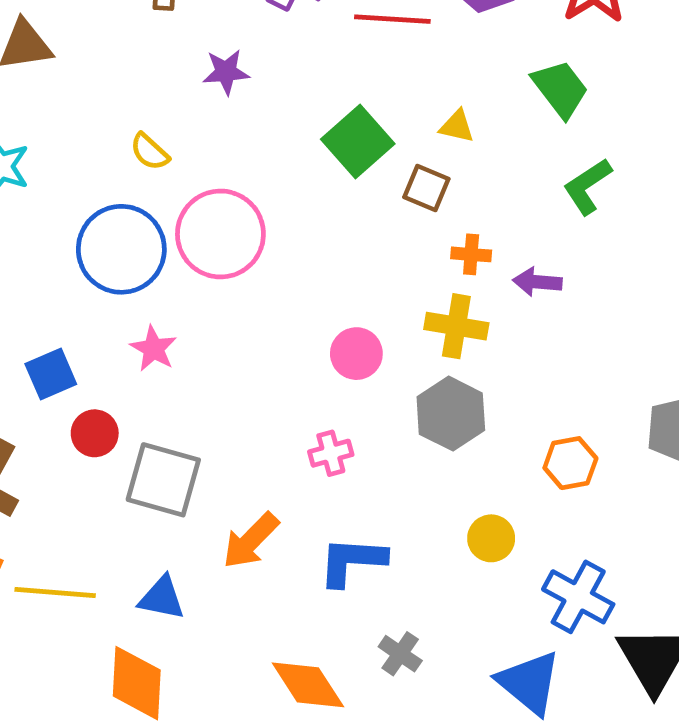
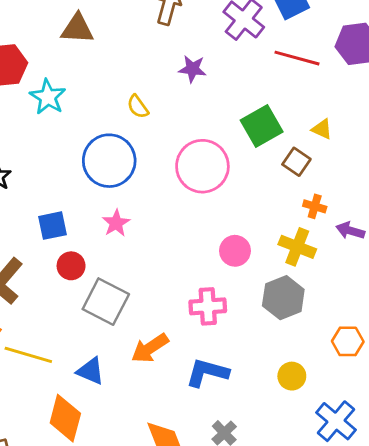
pink circle: (220, 234) -> (202, 166), moved
pink cross: (331, 453) -> (208, 306), size x1.4

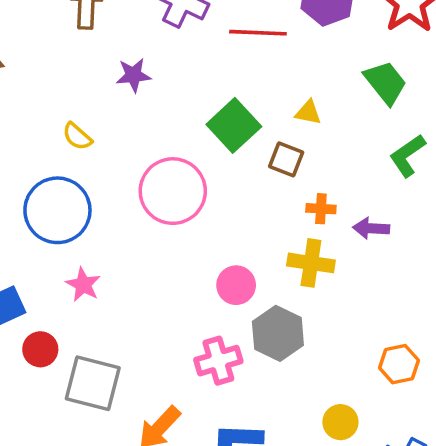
gray hexagon: (283, 298) -> (278, 333), moved

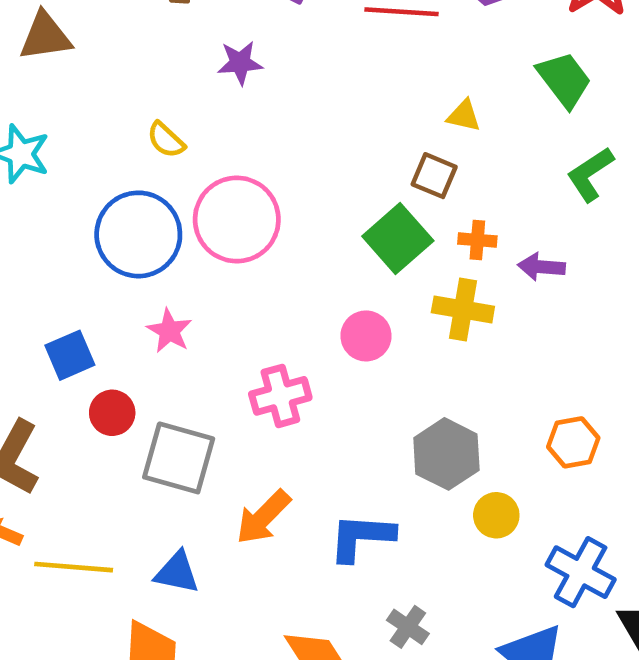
green square: (234, 125) -> (398, 239), moved
pink circle: (173, 191) -> (237, 220), moved
gray hexagon: (278, 333) -> (446, 454), moved
pink cross: (218, 361) -> (280, 396), moved

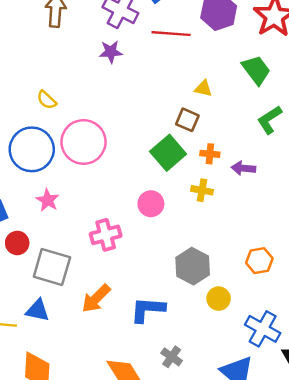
purple star: (240, 63) -> (111, 52), moved
yellow cross: (463, 310) -> (202, 190), size x0.7
blue triangle: (177, 572) -> (37, 310), moved

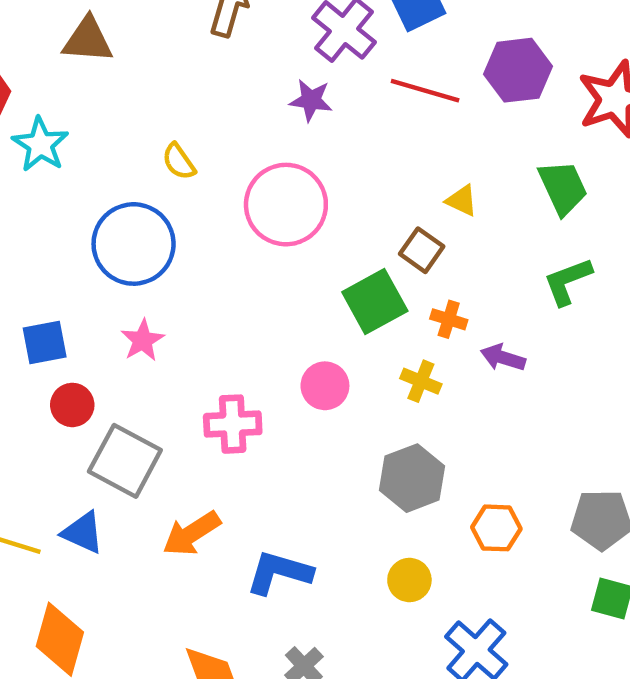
pink circle: (84, 142) -> (286, 205), moved
gray hexagon: (193, 266) -> (412, 478), moved

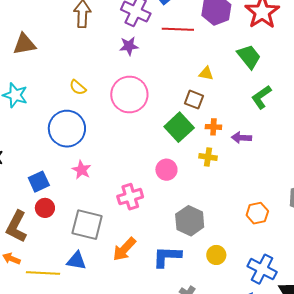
red circle: (72, 405) -> (45, 208), moved
gray hexagon: (412, 478) -> (190, 221), moved
yellow circle: (409, 580) -> (216, 255), moved

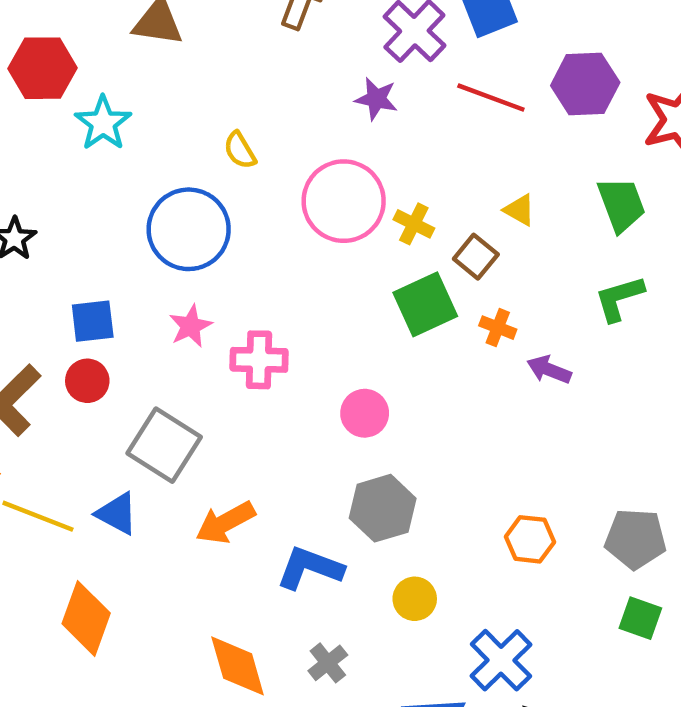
yellow cross: (208, 157) -> (414, 224), moved
pink circle: (166, 170) -> (365, 413), moved
pink cross: (130, 197) -> (259, 360), moved

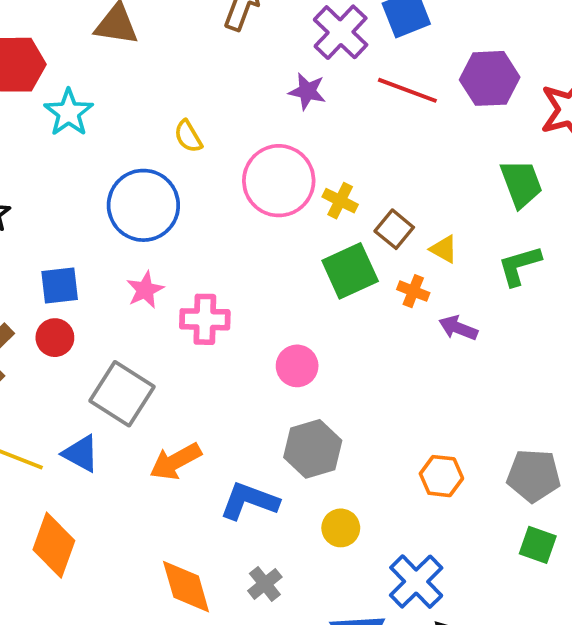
yellow triangle: (519, 210) -> (444, 249), moved

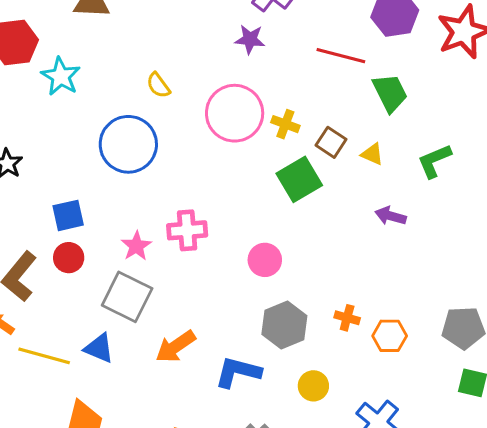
red line: (407, 90) -> (341, 56), moved
green trapezoid: (521, 184) -> (390, 93), moved
pink star: (145, 290) -> (136, 246), moved
orange cross: (413, 291) -> (347, 318), moved

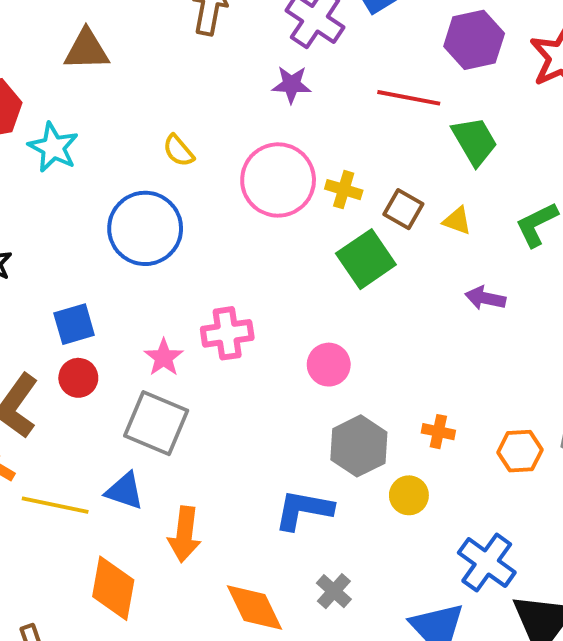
orange hexagon: (390, 336) -> (520, 451), moved
orange arrow: (176, 347) -> (184, 534), moved, turned -45
yellow circle: (313, 386) -> (409, 495), moved

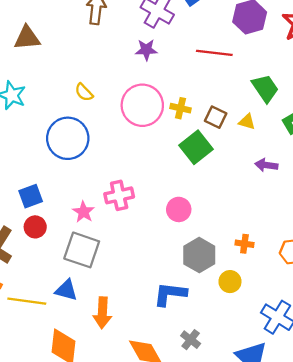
green trapezoid: (475, 141) -> (265, 88), moved

